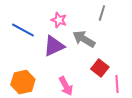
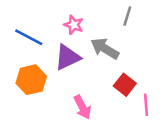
orange hexagon: (23, 82) -> (31, 80), moved

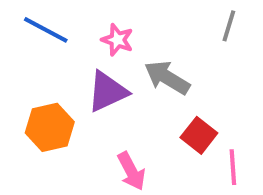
gray line: (127, 16) -> (229, 26), moved
blue line: (29, 37) -> (46, 30), moved

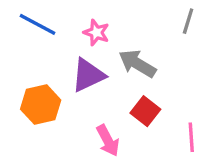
red square: (199, 135) -> (145, 111), moved

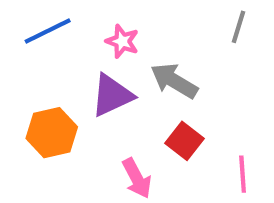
blue line: (37, 24) -> (48, 31), turned -54

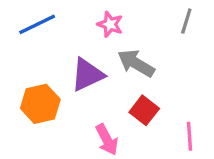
pink star: (122, 41) -> (110, 24), moved

